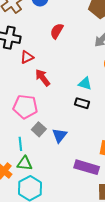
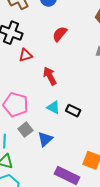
red arrow: (43, 78) -> (50, 76), moved
cyan triangle: (85, 84) -> (53, 107), moved

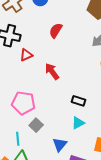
cyan triangle: (53, 107) -> (78, 123), moved, turned -48
blue triangle: (45, 139) -> (60, 145), moved

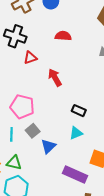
red semicircle: (56, 30) -> (63, 36), turned 56
cyan line: (18, 139) -> (11, 134), moved
blue triangle: (60, 145) -> (48, 146), moved

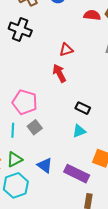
red semicircle: (63, 36) -> (92, 15), moved
red triangle: (30, 58) -> (66, 50), moved
blue triangle: (48, 146) -> (45, 165), moved, turned -42
green triangle: (14, 163) -> (15, 159), turned -42

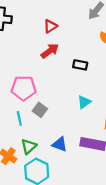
red arrow: (59, 73) -> (50, 51), turned 96
black rectangle: (83, 108) -> (80, 65), moved

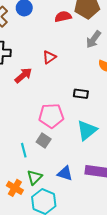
red arrow: (50, 51) -> (23, 75), moved
pink pentagon: (24, 88) -> (51, 116), moved
cyan triangle: (84, 102) -> (87, 130), size x1.5

